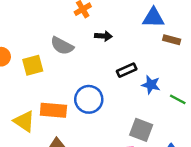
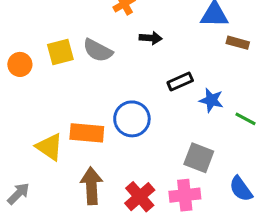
yellow square: (33, 65) -> (60, 52), moved

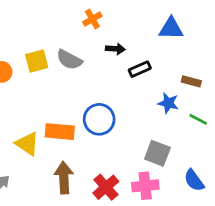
brown rectangle: (238, 43) -> (191, 81), moved
black rectangle: (180, 82) -> (140, 69), moved

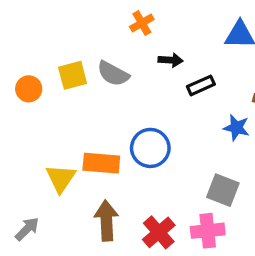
yellow triangle: (27, 144) -> (61, 178), turned 30

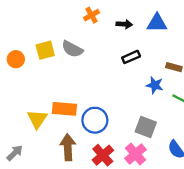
black arrow: (171, 60) -> (124, 24), moved
blue circle: (150, 148) -> (95, 120), moved
pink cross: (208, 231) -> (136, 154), turned -35

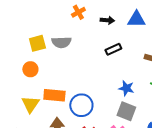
gray semicircle: (72, 49) -> (61, 42), turned -30
orange circle: (16, 59) -> (30, 69), moved
blue star: (155, 85) -> (126, 88), moved

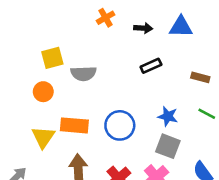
gray semicircle: (61, 42) -> (83, 74), moved
blue circle: (81, 105) -> (120, 125), moved

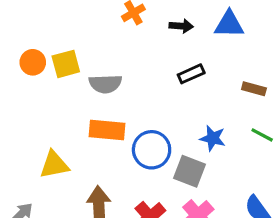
orange circle: (43, 92) -> (33, 62), moved
orange rectangle: (74, 125) -> (107, 130), moved
yellow triangle: (43, 137) -> (54, 165), turned 45
gray square: (168, 146) -> (190, 171), moved

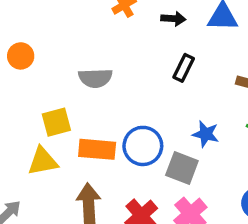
yellow square: (66, 64) -> (56, 122), moved
black rectangle: (191, 74) -> (184, 68), turned -40
orange rectangle: (107, 130) -> (97, 149), moved

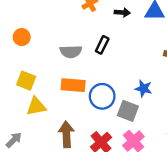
black rectangle: (184, 68) -> (102, 45), moved
yellow square: (56, 122) -> (26, 81), moved, turned 36
orange rectangle: (97, 149) -> (73, 85), moved

